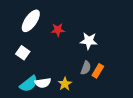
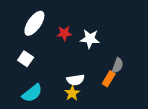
white star: (89, 41) -> (90, 39), moved
gray semicircle: (86, 68) -> (118, 65), moved
white semicircle: (43, 83) -> (75, 80), moved

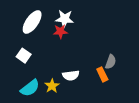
white star: (90, 39) -> (65, 19), moved
orange rectangle: (109, 79) -> (102, 74), turned -56
yellow star: (72, 93) -> (52, 86), moved

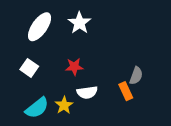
white star: (65, 19) -> (79, 23), turned 30
red star: (60, 31) -> (74, 67), moved

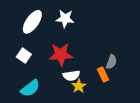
white star: (79, 23) -> (65, 19), turned -30
red star: (74, 67) -> (61, 54), size x1.6
yellow star: (64, 105) -> (79, 86), moved

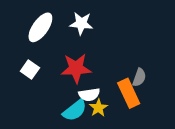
orange rectangle: (103, 75) -> (129, 93), size x1.5
cyan semicircle: (30, 88) -> (75, 110), moved

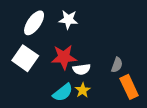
white square: (30, 70) -> (25, 58), size x1.6
orange rectangle: (129, 93) -> (129, 87), moved
white semicircle: (89, 95) -> (82, 69), moved

